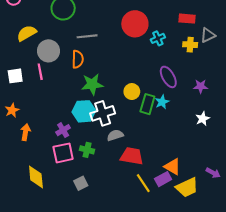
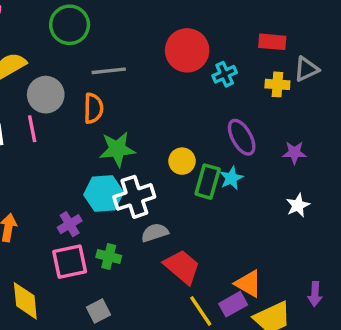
red trapezoid: (132, 156) -> (182, 267), turned 30
purple arrow: (213, 173) -> (315, 294), turned 64

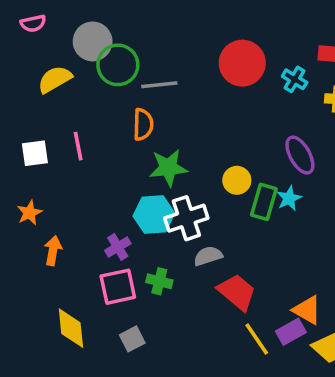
green circle: (70, 25) -> (118, 65), moved
cyan cross: (225, 74) -> (295, 79), moved, turned -35
gray circle: (46, 95) -> (93, 41), moved
gray square: (99, 311) -> (132, 339), moved

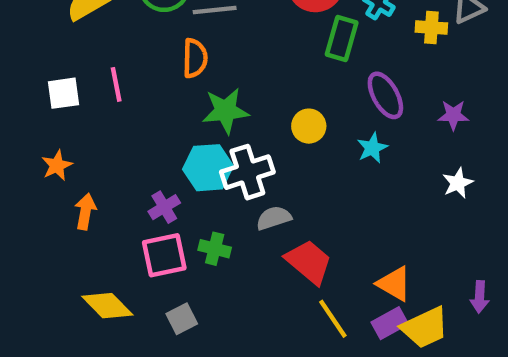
green rectangle: (264, 202) -> (342, 38), moved
yellow diamond: (71, 328) -> (107, 306), turned -39
purple rectangle: (291, 332) -> (390, 323), moved

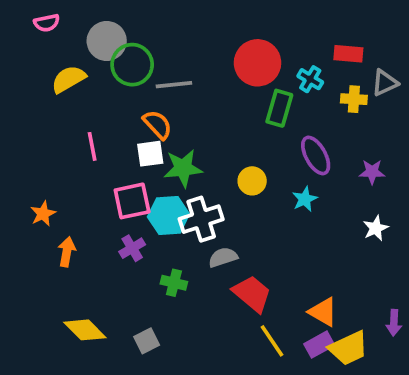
orange semicircle: (195, 58) -> (158, 125), turned -44
white square: (64, 93) -> (150, 154), moved
pink square: (164, 255) -> (132, 201), moved

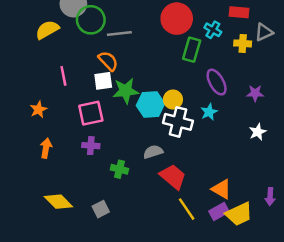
orange star: (43, 214) -> (38, 109), moved
cyan hexagon: (168, 215) -> (151, 104), moved
white cross: (201, 219) -> (178, 122), moved, turned 32
purple cross: (132, 248) -> (91, 146), turned 35

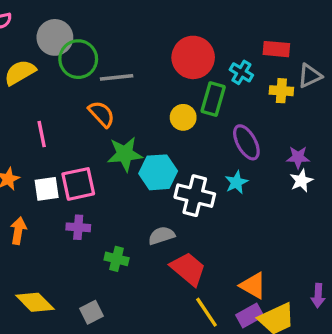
white square: (103, 81) -> (47, 189), moved
yellow circle: (173, 99) -> (183, 117), moved
white star: (258, 132) -> (301, 181), moved

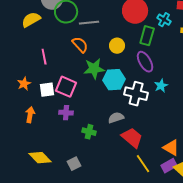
yellow circle: (183, 117) -> (117, 46), moved
purple ellipse: (246, 142) -> (145, 62), moved
pink square: (78, 184) -> (66, 87), turned 35

